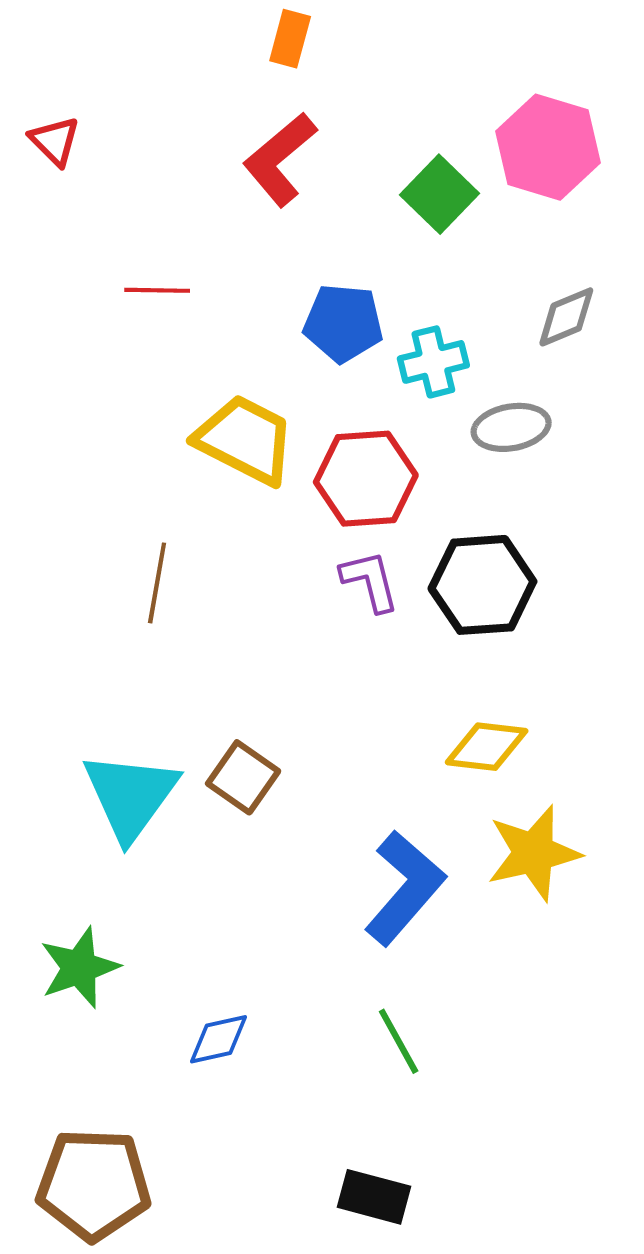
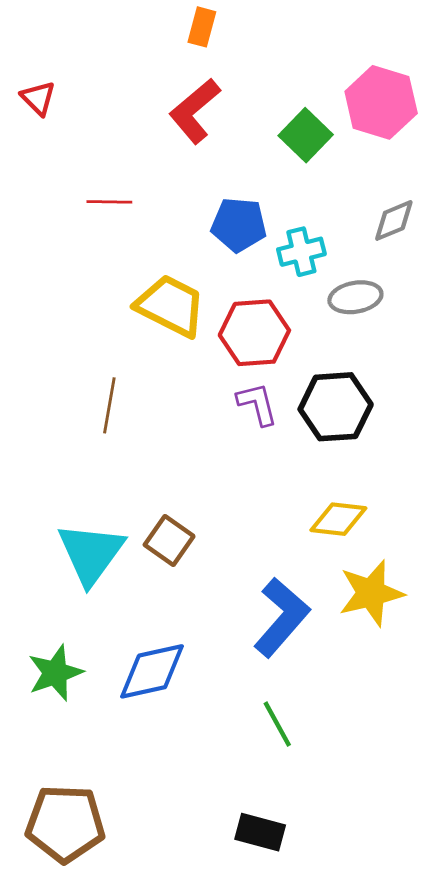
blue diamond: (218, 1039) -> (152, 671), moved, size x1.6

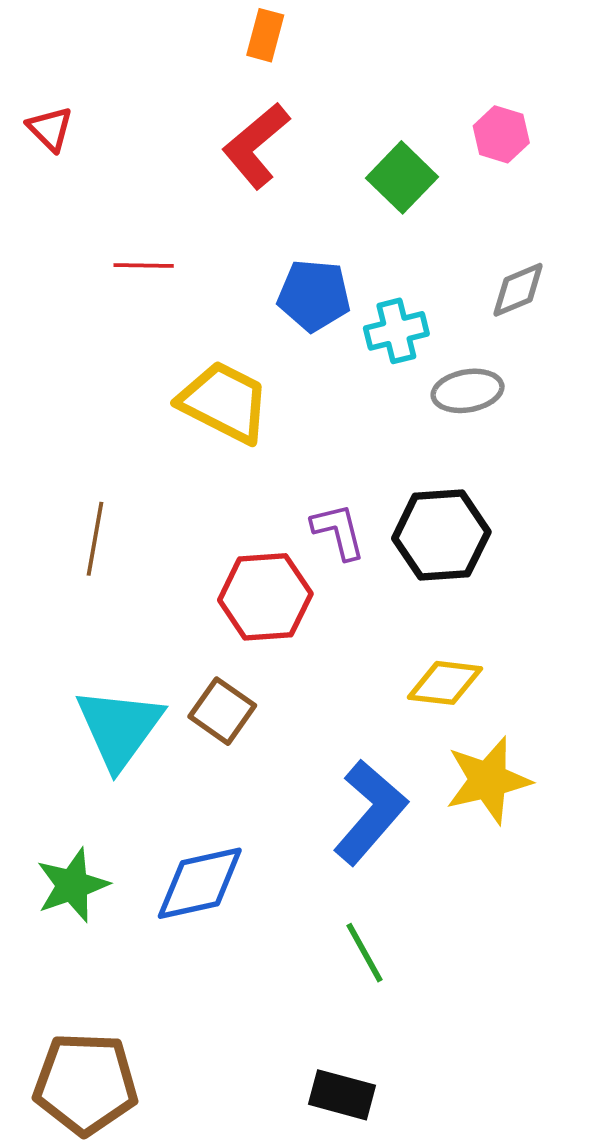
pink hexagon: (381, 102) -> (501, 134), size x0.6
red hexagon: (254, 333) -> (265, 597), moved
brown line: (109, 405) -> (95, 539), moved

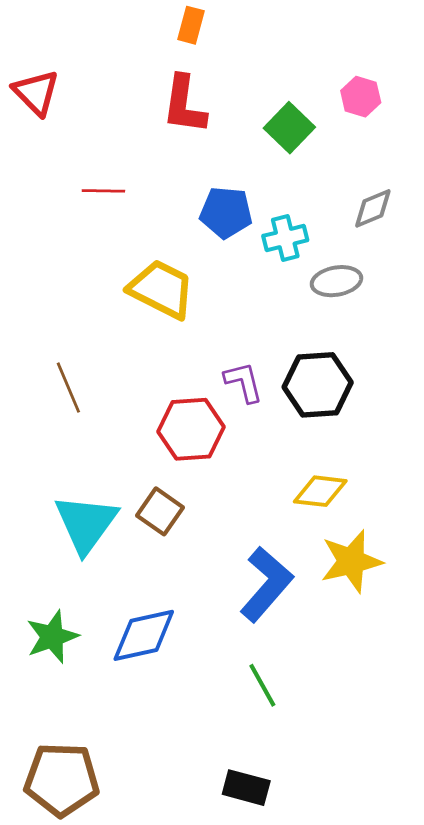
red triangle: (50, 129) -> (36, 93), size x1.4
red L-shape: (256, 146) -> (184, 105), turned -42
brown line: (95, 539) -> (68, 388), turned -33

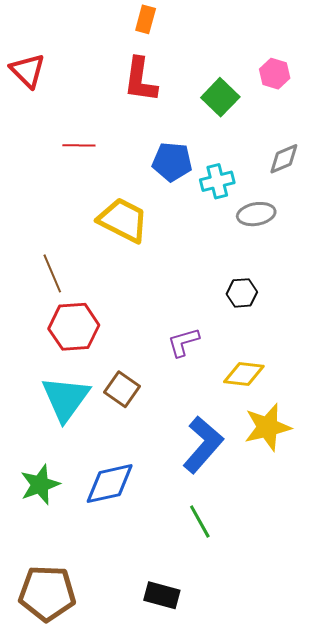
purple L-shape: (244, 382) -> (183, 342), moved, turned -92
black hexagon: (318, 385) -> (242, 293), size x0.6
brown line: (68, 388) -> (52, 273), moved
red hexagon: (191, 429) -> (74, 327), moved
black rectangle: (246, 788) -> (162, 595), moved

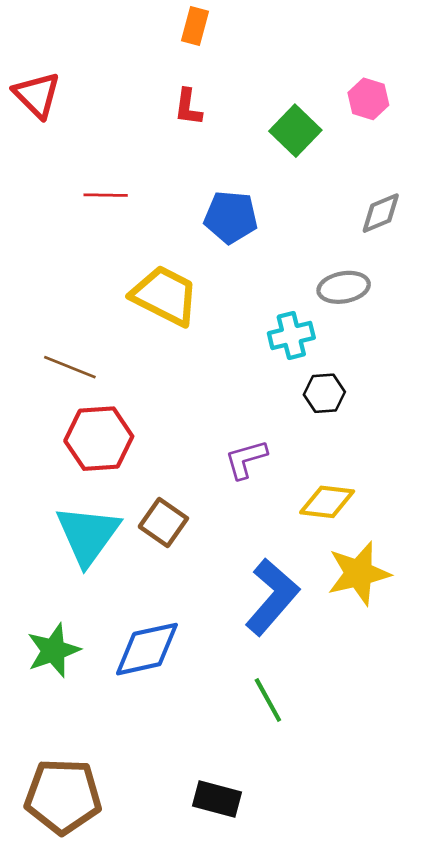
red L-shape: (140, 80) -> (188, 107), size x0.6
cyan cross: (217, 181) -> (291, 335), moved
brown line: (52, 273) -> (70, 367), turned -45

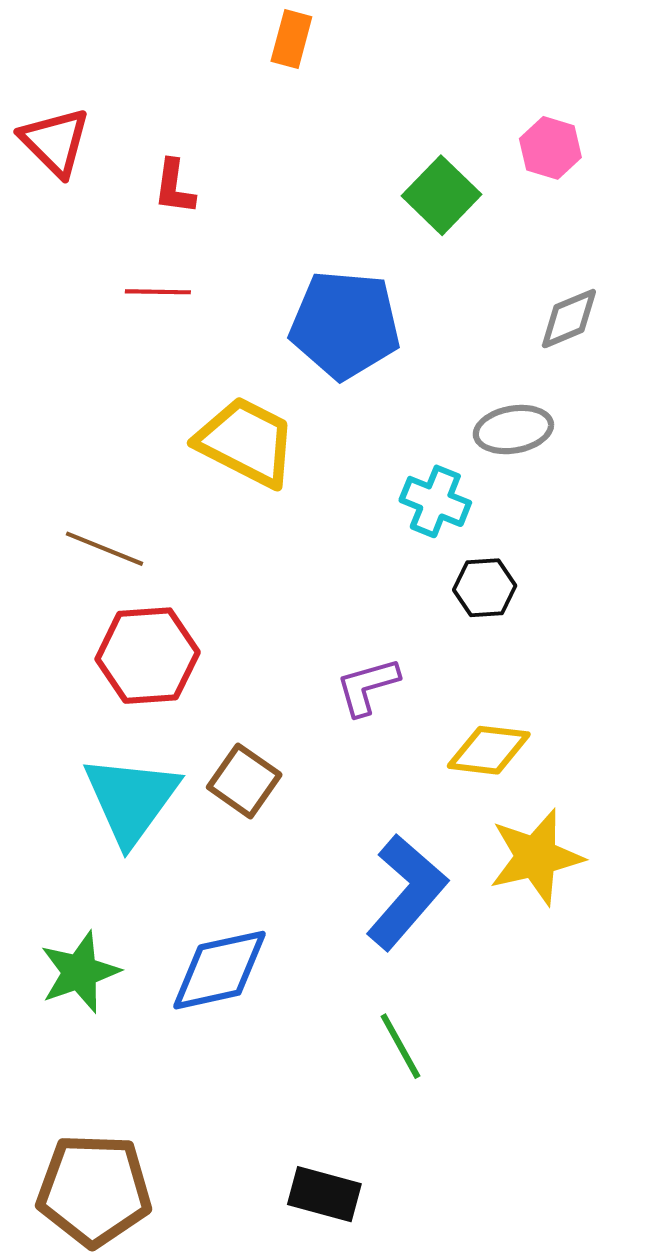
red L-shape: (188, 107) -> (174, 187), moved
blue pentagon: (231, 217) -> (345, 325), size x1.4
cyan cross: (291, 335) -> (435, 501), turned 36

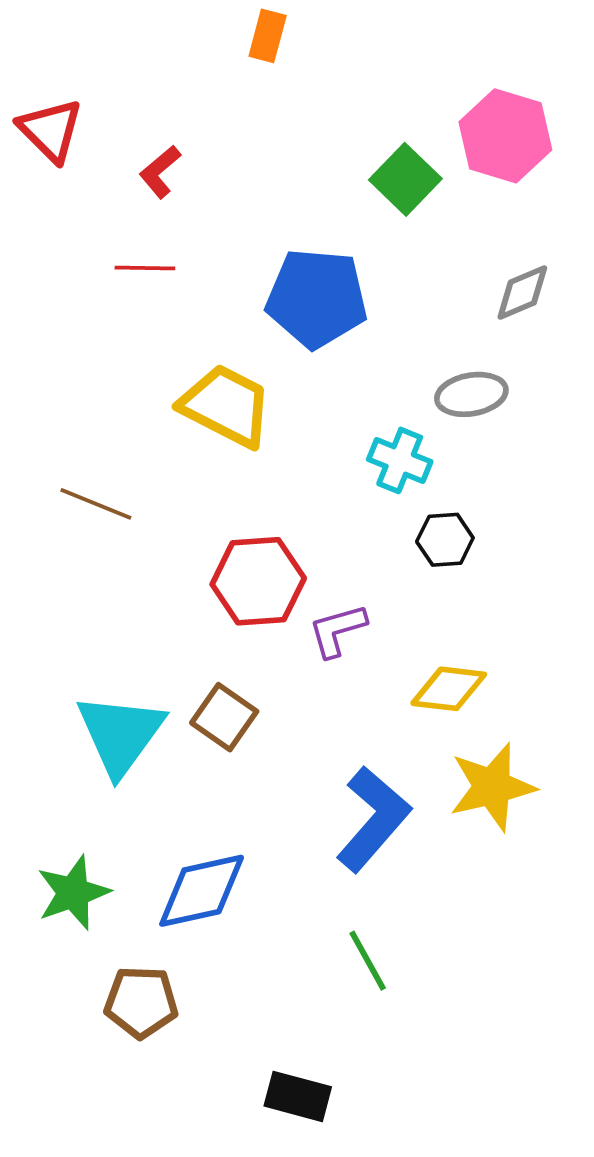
pink hexagon: (550, 148) -> (505, 136), size x1.6
red L-shape: (174, 187) -> (160, 172), turned 42
red hexagon: (148, 656) -> (258, 581), moved
brown pentagon: (94, 1190) -> (141, 1002), moved, size x0.7

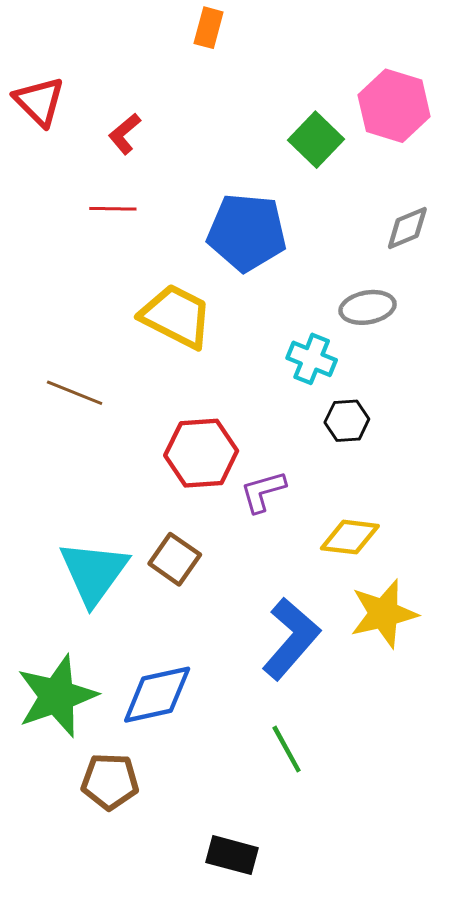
green star: (73, 893) -> (57, 696), size x1.4

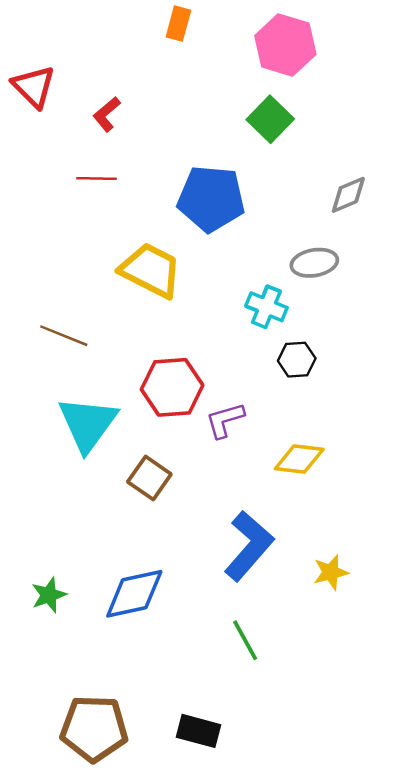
pink hexagon: (394, 106) -> (285, 45), moved
cyan triangle: (94, 572) -> (88, 424), moved
yellow star: (384, 614) -> (331, 572), moved, size x0.6
green star: (57, 696) -> (49, 595), size x0.5
brown pentagon: (110, 781) -> (94, 728), moved, size x1.4

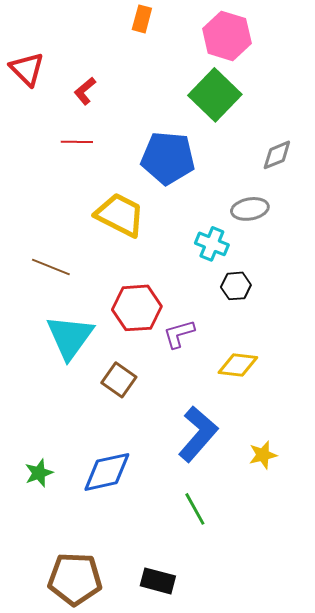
green square: (270, 119) -> (215, 95), size x1.4

